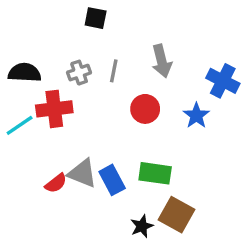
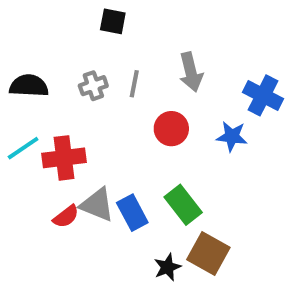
red cross: (54, 109) -> (64, 158), moved
blue star: (196, 116) -> (232, 136), turned -30
green rectangle: (155, 173) -> (183, 205), turned 44

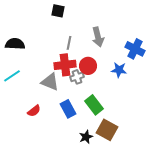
gray cross: (93, 86) -> (77, 77), moved
red cross: (64, 158) -> (65, 65), moved
gray triangle: (97, 205) -> (50, 82), moved

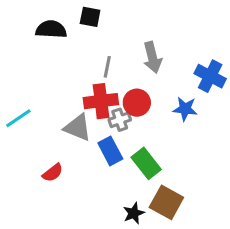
black semicircle: (15, 44) -> (51, 29), moved
blue rectangle: (68, 109) -> (110, 151), moved

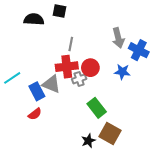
gray arrow: (152, 57) -> (118, 38), moved
blue rectangle: (110, 151) -> (37, 91), moved

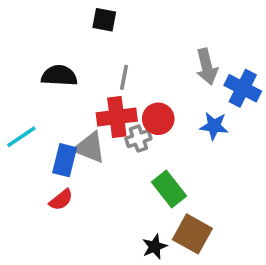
black semicircle: (34, 19) -> (59, 76), moved
blue rectangle: (37, 91) -> (65, 160), turned 42

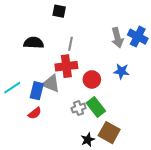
blue cross: (243, 88) -> (138, 37), moved
red circle: (158, 119) -> (92, 79), moved
cyan line: (21, 137) -> (12, 88), moved
gray cross: (138, 139) -> (79, 108), moved

